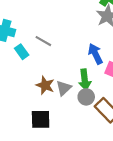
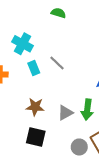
brown star: (45, 85) -> (35, 107), moved, turned -30
gray circle: (86, 97) -> (79, 147), moved

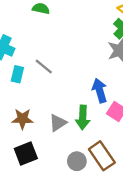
cyan rectangle: (34, 68) -> (17, 74), turned 40
black square: (36, 137) -> (26, 154), turned -30

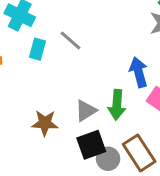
brown star: (22, 119) -> (45, 123), moved
black square: (26, 154) -> (91, 145), moved

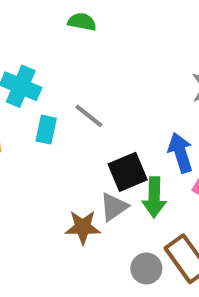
brown star: (45, 123) -> (83, 227), moved
black square: (91, 145) -> (128, 172), moved

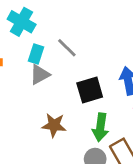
green arrow: (154, 197) -> (100, 127), moved
gray triangle: (114, 207) -> (40, 75), moved

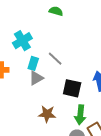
cyan cross: (22, 22) -> (22, 41), turned 30
black square: (90, 90) -> (72, 88), turned 30

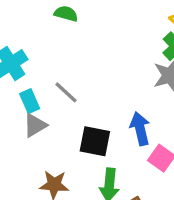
cyan rectangle: (33, 63) -> (30, 101), turned -40

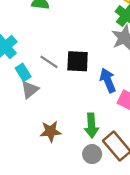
black square: (95, 141) -> (78, 61), moved

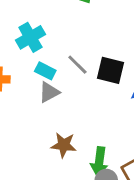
cyan rectangle: (23, 72) -> (45, 71), turned -42
green arrow: (91, 125) -> (99, 162), moved

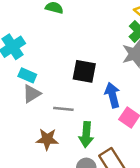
gray line: (77, 65) -> (63, 109), moved, turned -36
green arrow: (99, 162) -> (86, 135), moved

